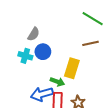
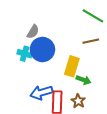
blue circle: (43, 52) -> (42, 49), size x1.5
green arrow: (57, 82) -> (83, 80), moved

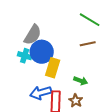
gray semicircle: (33, 32) -> (33, 35), size x1.5
yellow rectangle: (72, 66) -> (53, 68), moved

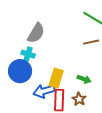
blue circle: (42, 52) -> (20, 71), moved
yellow rectangle: (53, 68) -> (56, 78), moved

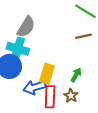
cyan cross: (28, 54) -> (18, 49), size x1.5
green arrow: (84, 79) -> (76, 75), turned -80

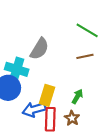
gray semicircle: (26, 27) -> (39, 49), moved

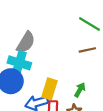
gray semicircle: (39, 49) -> (26, 42), moved

